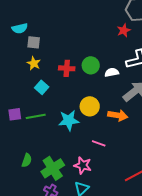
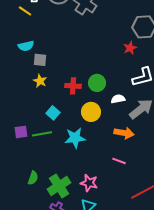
white semicircle: (112, 72) -> (118, 99), moved
cyan square: (42, 87) -> (53, 113), moved
yellow circle: (90, 106) -> (91, 112), moved
pink line: (99, 143) -> (119, 161), moved

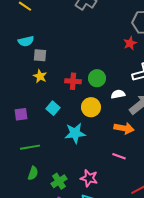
purple square: (21, 132) -> (21, 114), moved
green line: (42, 134) -> (30, 147), moved
green cross: (59, 186) -> (59, 181), size x0.7

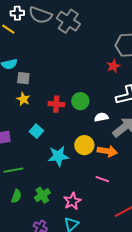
yellow circle: (91, 107) -> (84, 145), moved
pink star: (89, 178) -> (72, 201), turned 30
green cross: (59, 181) -> (42, 195), moved

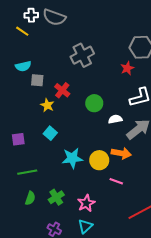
gray cross: (68, 21) -> (82, 55), moved, turned 30
yellow star: (23, 99) -> (47, 105), moved
red cross: (56, 104) -> (62, 90), moved, turned 35
yellow circle: (84, 145) -> (99, 160), moved

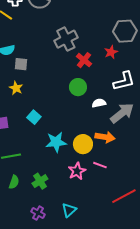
red cross: (62, 90) -> (84, 60), moved
yellow star: (47, 105) -> (16, 88), moved
pink star: (86, 203) -> (77, 171), moved

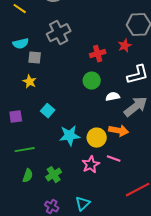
gray cross: (66, 39) -> (59, 33), moved
red cross: (84, 60) -> (98, 54), turned 35

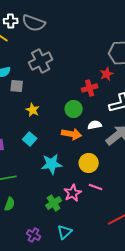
red cross: (98, 54) -> (90, 88), moved
yellow star: (30, 82) -> (33, 110), moved
orange arrow: (119, 131) -> (72, 134), moved
yellow circle: (97, 138) -> (89, 163), moved
green cross: (54, 175) -> (54, 203), moved

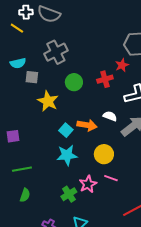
green circle: (74, 109) -> (74, 82), moved
yellow star: (33, 110) -> (48, 101), size x1.5
white semicircle: (95, 125) -> (110, 116), turned 32
cyan square: (30, 139) -> (66, 130), moved

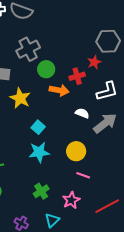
green circle: (74, 82) -> (46, 69), moved
orange arrow: (87, 125) -> (59, 90), moved
pink star: (88, 184) -> (71, 200), moved

